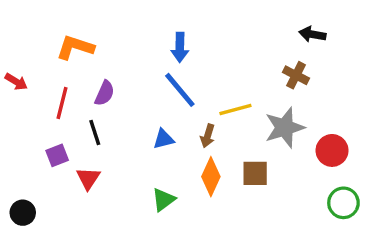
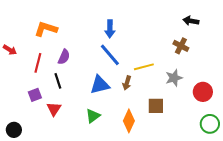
gray star: (285, 128) -> (174, 78), size x0.7
blue triangle: (163, 139) -> (100, 85), size x1.5
orange diamond: (211, 177) -> (129, 121), moved
green triangle: (163, 200) -> (93, 116), moved

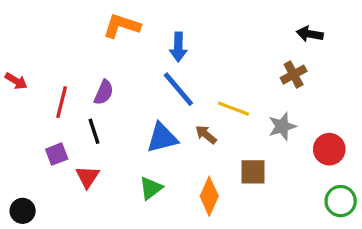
orange L-shape: (46, 29) -> (122, 26), moved
brown cross: (181, 46) -> (294, 75), turned 35
yellow line: (144, 67) -> (234, 109), turned 36
brown arrow: (127, 83) -> (206, 135), turned 112

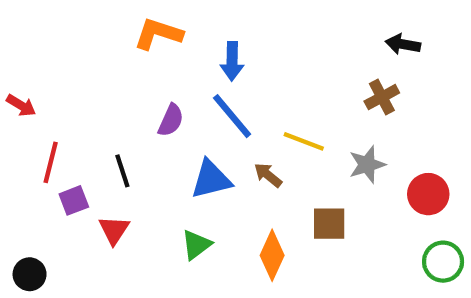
purple semicircle: (104, 92) -> (171, 120), moved
red line: (62, 102) -> (51, 162), moved

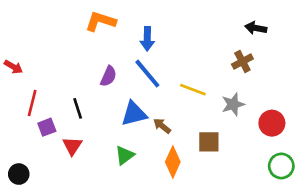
brown arrow: (268, 175) -> (162, 126), moved

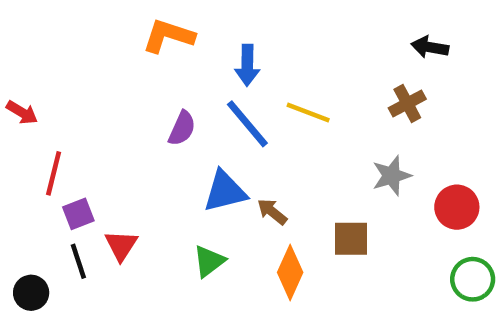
yellow line: (193, 90) -> (308, 113), moved
black line: (78, 108) -> (78, 261), moved

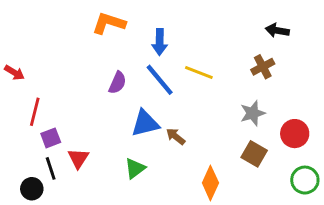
brown square: (351, 239) -> (254, 154), moved, turned 30
orange diamond: (290, 272) -> (210, 183), moved
black circle: (31, 293) -> (32, 189), moved

